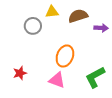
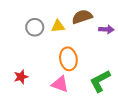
yellow triangle: (52, 12) -> (58, 26), moved
orange ellipse: (65, 56) -> (68, 59), turned -30

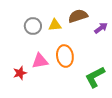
purple arrow: (106, 29) -> (101, 28), turned -40
pink triangle: (60, 84) -> (40, 61), moved, turned -30

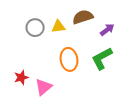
pink triangle: (40, 61) -> (44, 87), moved, turned -30
green L-shape: (95, 77) -> (102, 58), moved

